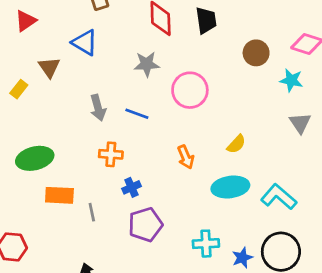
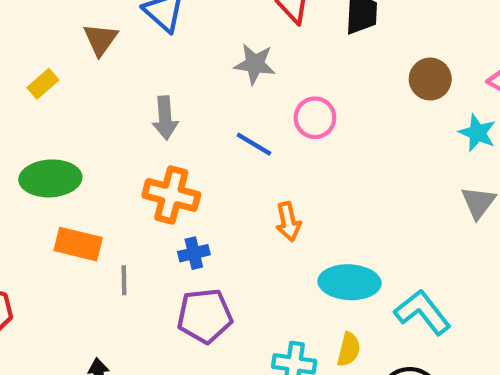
yellow rectangle: (19, 89) -> (43, 84), moved
pink circle: (190, 90) -> (315, 118), size x0.7
blue line: (137, 114) -> (254, 144), moved
yellow semicircle: (236, 144) -> (349, 349), moved, turned -40
orange cross: (111, 154) -> (171, 195), size x1.4

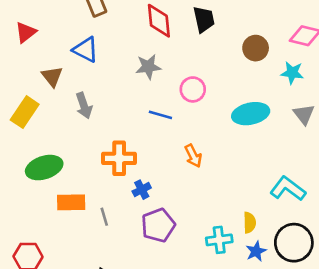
yellow rectangle: (43, 84) -> (25, 112), size x1.6
gray arrow: (165, 118) -> (84, 106), moved
cyan ellipse: (350, 282) -> (251, 114), moved

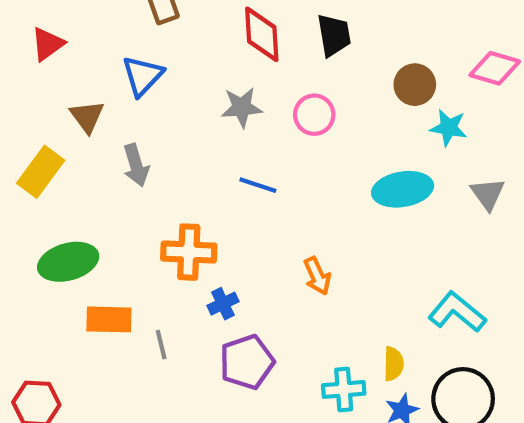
blue triangle: (86, 50) -> (143, 76), turned 44
cyan star: (292, 73) -> (449, 128), moved
pink circle: (193, 89) -> (314, 115), moved
orange arrow: (193, 156) -> (317, 276), moved

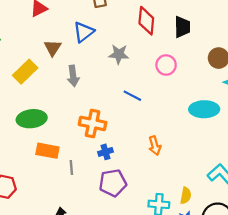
gray star: (242, 107) -> (119, 54), moved

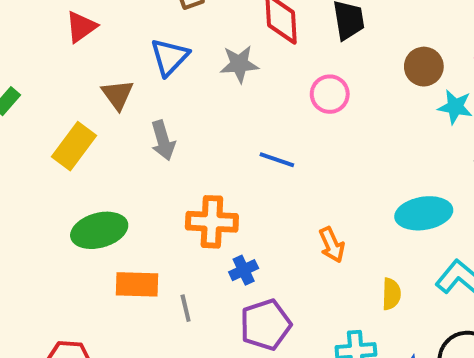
gray star: (119, 54) -> (239, 64), moved
cyan ellipse: (204, 109) -> (424, 213), moved
yellow semicircle: (186, 196) -> (391, 294), moved

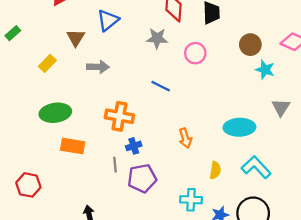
gray star: (239, 64) -> (157, 38), moved
gray arrow: (163, 140) -> (98, 67), turned -80
yellow rectangle: (74, 146) -> (47, 63), size x0.7
gray line: (186, 308) -> (115, 165), moved

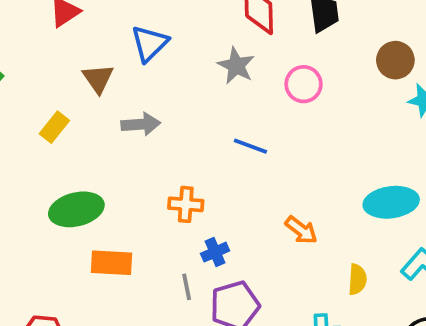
gray star: (157, 38) -> (236, 66), turned 30
orange cross: (119, 116) -> (186, 204), size x0.7
orange arrow: (185, 138) -> (301, 230), turned -30

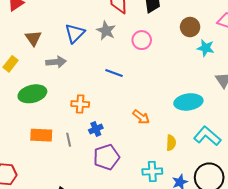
blue triangle: (150, 44) -> (75, 33), moved
green ellipse: (76, 209) -> (32, 94), moved
gray line: (187, 287) -> (69, 140), moved

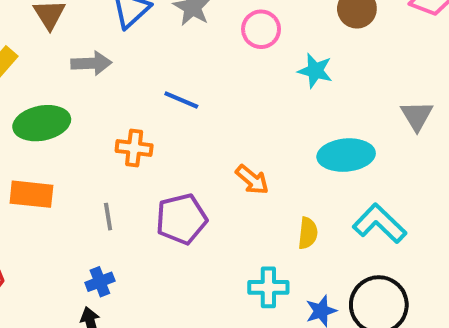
cyan star: (206, 48) -> (315, 71), moved
blue line: (114, 73) -> (181, 100), moved
blue cross: (96, 129) -> (100, 282), moved
orange rectangle: (41, 135) -> (31, 194), moved
purple pentagon: (106, 157) -> (181, 219), moved

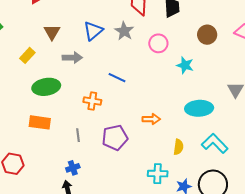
orange arrow: (252, 180) -> (151, 119), turned -42

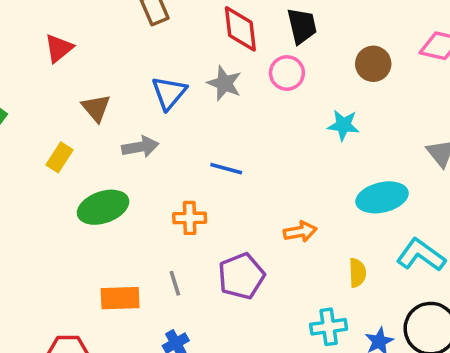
pink circle: (158, 43) -> (287, 73), moved
orange rectangle: (40, 122) -> (120, 298), moved

